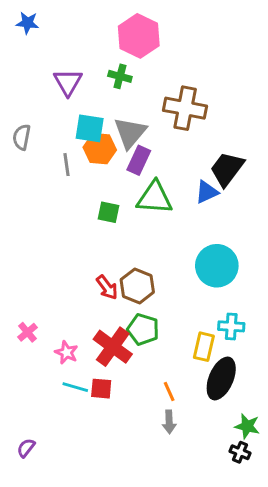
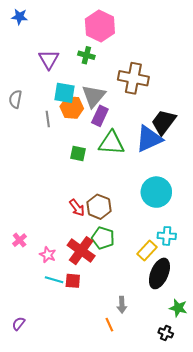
blue triangle: (207, 192) -> (149, 139), size x1.6
yellow rectangle: (204, 347) -> (147, 251), turned 30
orange line: (169, 391) -> (109, 325), moved
black cross: (240, 452) -> (166, 333), moved

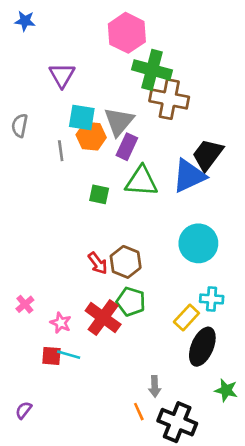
green cross: (86, 55) -> (152, 70), moved, size x1.8
red square: (73, 281) -> (51, 356), moved
black cross: (166, 333) -> (177, 422), moved, size x2.0

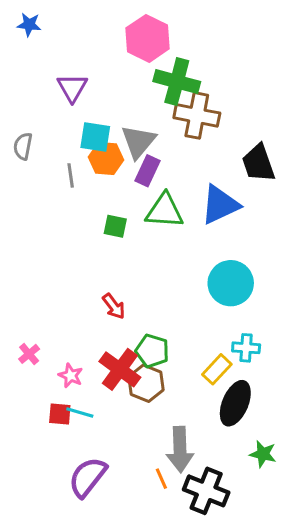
black trapezoid: (208, 155) -> (258, 163), moved, turned -56
brown hexagon: (126, 262) -> (146, 383), moved
gray arrow: (155, 386) -> (180, 449), size x1.8
purple semicircle: (24, 410) -> (88, 477), moved, size x2.0

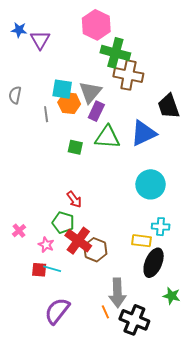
blue star: (29, 25) -> (19, 30), moved
purple triangle: (72, 88) -> (40, 40), moved
green pentagon: (152, 351) -> (63, 223), moved
yellow rectangle: (217, 369) -> (141, 241), turned 54

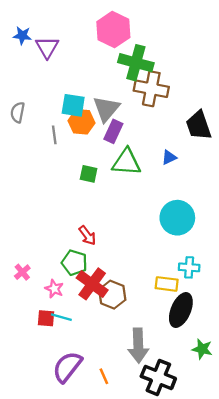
blue triangle: (143, 133) -> (169, 157), size x0.5
orange line: (105, 312) -> (104, 376), moved

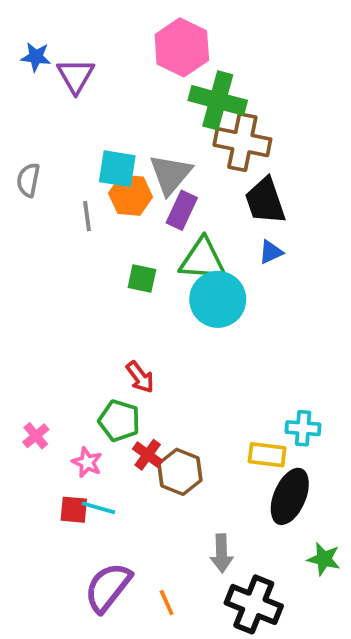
black trapezoid: (199, 125) -> (265, 201), moved
cyan circle: (177, 218) -> (218, 299), moved
red cross: (92, 284) -> (148, 455), size x0.6
gray arrow: (138, 345) -> (222, 553), size x0.7

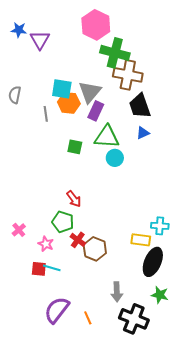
cyan circle: (218, 299) -> (115, 158), size x0.6
green star: (324, 559) -> (160, 295), moved

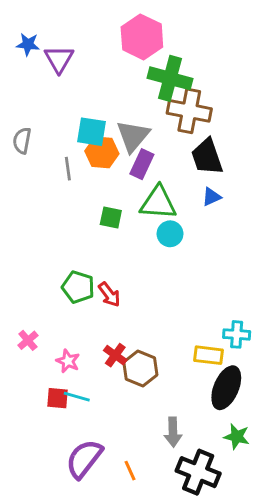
green pentagon: (63, 222) -> (78, 287), moved

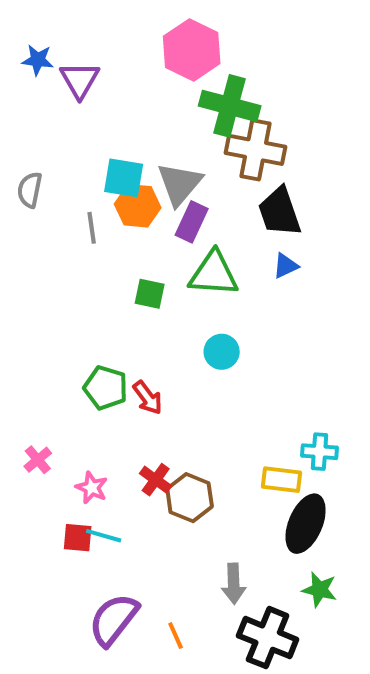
cyan circle: (170, 234) -> (222, 352), moved

